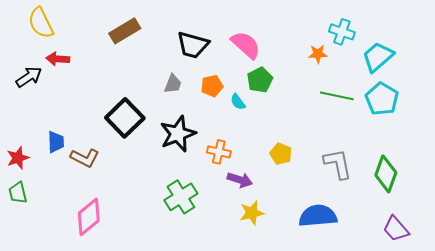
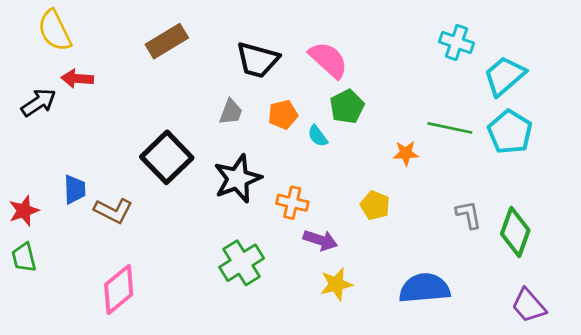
orange star: (318, 54) -> (406, 153), moved
gray L-shape: (338, 164) -> (469, 215), moved, size x0.7

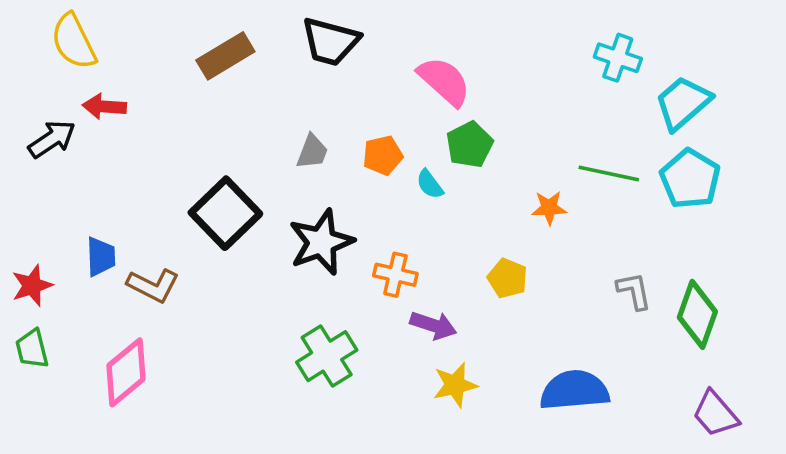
black trapezoid: (258, 60) -> (330, 41), moved
pink diamond: (119, 290) -> (126, 372), moved

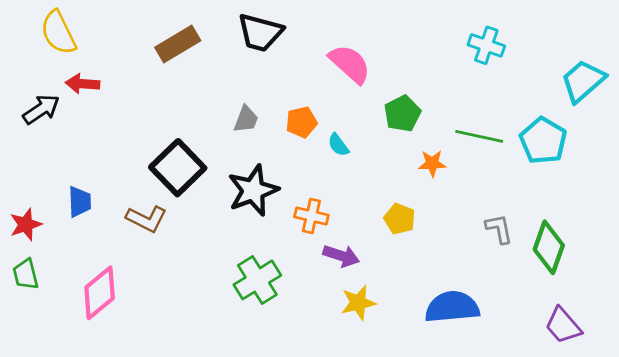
cyan trapezoid: (683, 103) -> (583, 81), moved
green pentagon: (470, 145) -> (402, 114), moved
brown L-shape: (153, 286) -> (146, 219), moved

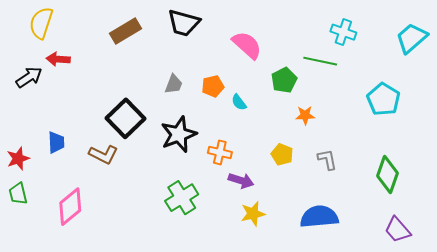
yellow semicircle: (58, 33) -> (41, 23), turned 44
cyan trapezoid: (583, 81) -> (412, 38), moved
green line: (479, 136) -> (320, 61), moved
gray L-shape: (499, 229) -> (327, 160), moved

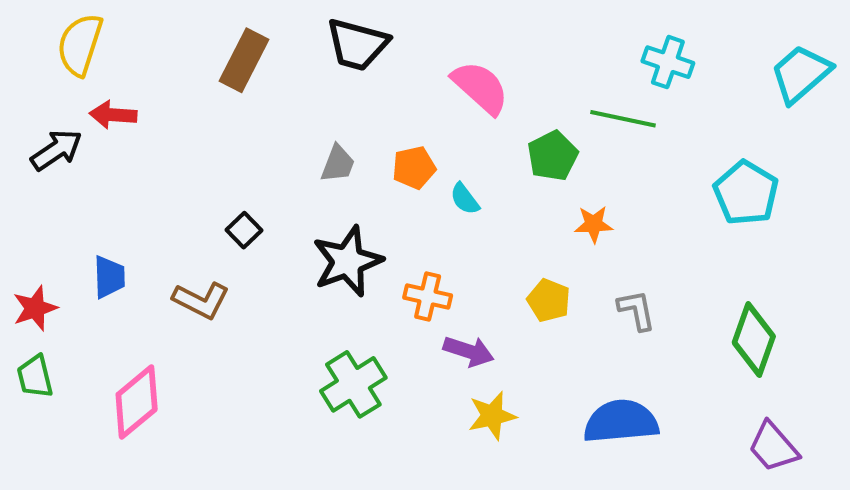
brown rectangle: (125, 31) -> (244, 60), turned -32
black square: (125, 118) -> (244, 230), size x0.5

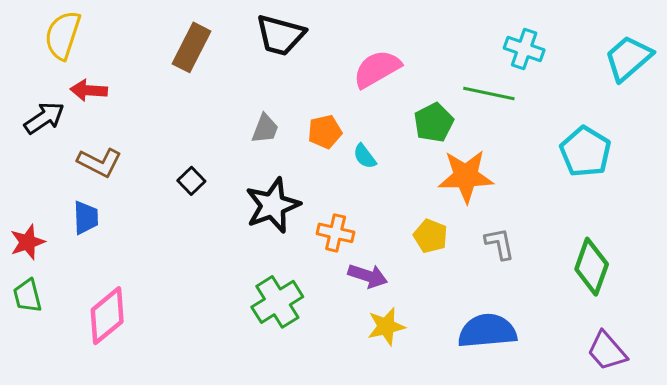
pink semicircle: (480, 87) -> (377, 69), turned -72
orange star: (594, 224) -> (466, 176), size x1.8
brown L-shape: (201, 300) -> (99, 162), moved

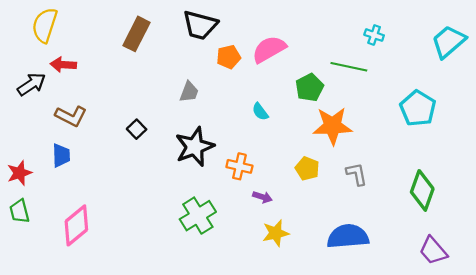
cyan cross: (524, 49) -> (374, 35), size x0.7
orange pentagon: (325, 132) -> (229, 57), moved
purple arrow: (368, 276) -> (262, 197), size x0.7

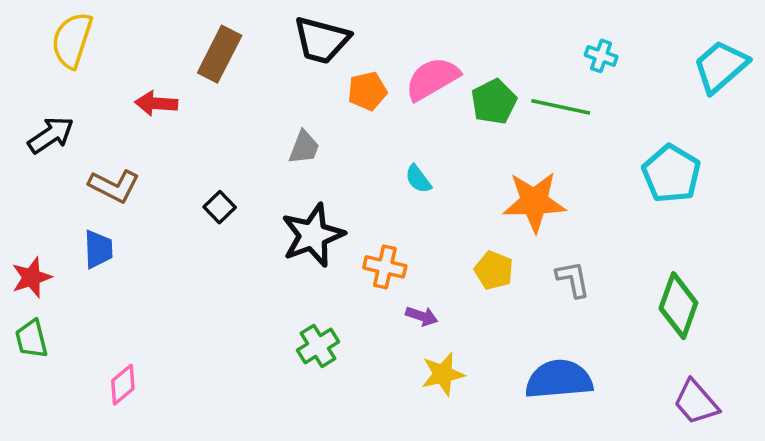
red arrow: (63, 65) -> (156, 103), moved
green pentagon: (310, 88) -> (494, 102), moved
green cross: (198, 216) -> (318, 346), size x0.7
pink diamond: (76, 225) -> (123, 385), moved, size x0.6

